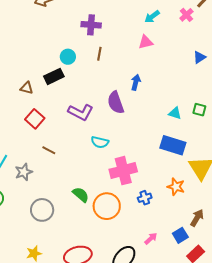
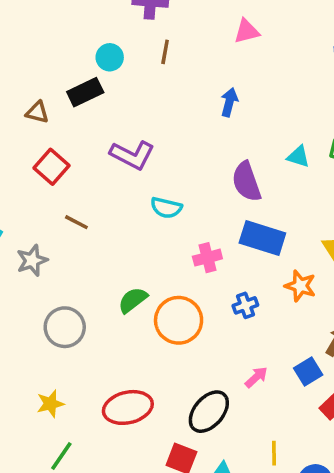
purple semicircle: (116, 103) -> (246, 182), moved
blue rectangle: (173, 145) -> (262, 238), moved
pink cross: (123, 171) -> (207, 258), size x0.6
green semicircle: (81, 195) -> (133, 300), turned -78

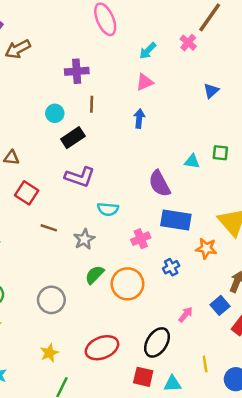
black rectangle: (85, 92) -> (73, 138), moved
blue arrow: (229, 102) -> (139, 119), moved
gray star: (32, 260) -> (84, 239), moved

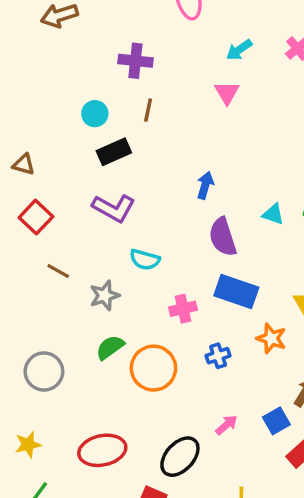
pink triangle: (145, 82) -> (227, 93), turned -48
blue arrow: (139, 119) -> (205, 185), moved

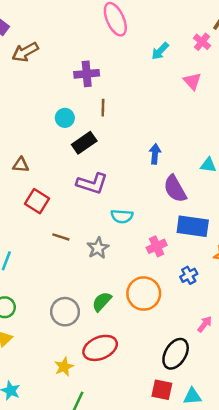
pink triangle: (227, 93) -> (192, 81), moved
green semicircle: (110, 347) -> (102, 302), moved
red ellipse: (102, 450) -> (100, 348), moved

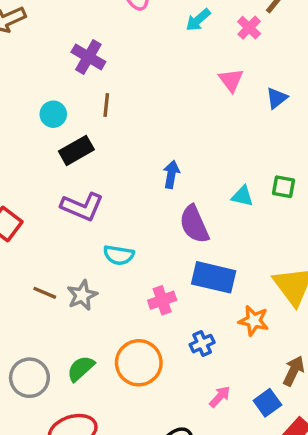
cyan arrow: (160, 51) -> (198, 20), moved
purple cross: (87, 74) -> (88, 57), turned 30
brown line: (61, 237) -> (45, 293), moved
pink arrow: (205, 324) -> (220, 397), moved

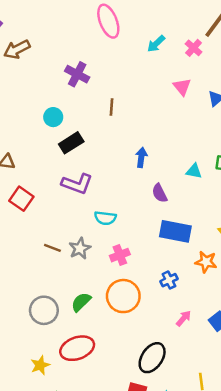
brown line: (106, 105) -> (112, 107), moved
purple semicircle: (194, 224) -> (160, 193), size x0.7
pink cross: (162, 300) -> (120, 255), moved

